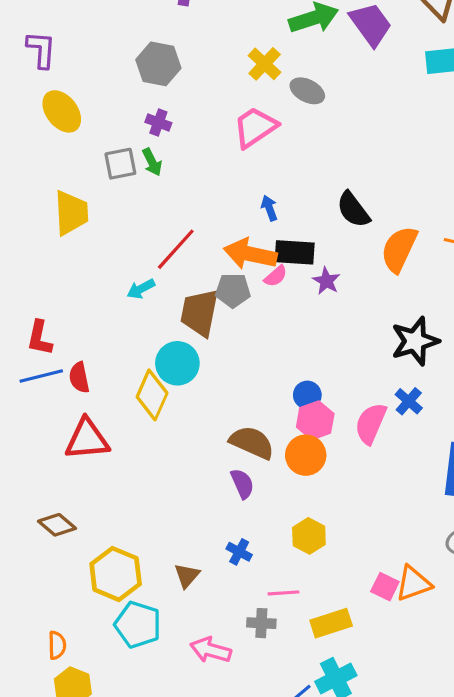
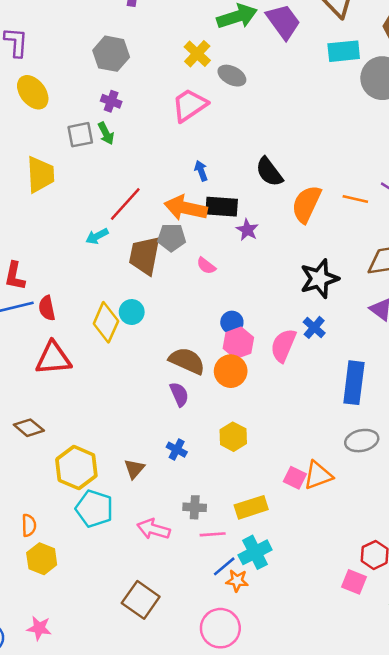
pink semicircle: (276, 276) -> (206, 266), moved, turned 78
cyan circle: (177, 363) -> (132, 312), moved, size x0.7
pink line: (284, 593) -> (213, 534), moved

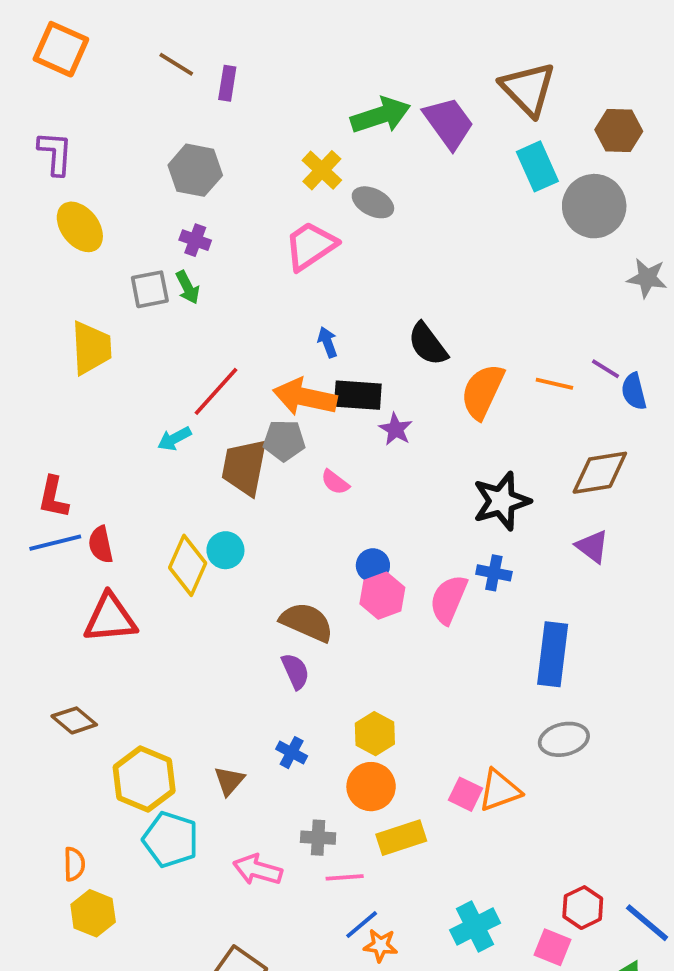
cyan rectangle: (344, 51) -> (537, 166), turned 72
blue cross: (314, 327) -> (494, 573), turned -30
orange circle: (231, 371) -> (371, 787), moved
cyan cross: (255, 552) -> (475, 926), moved

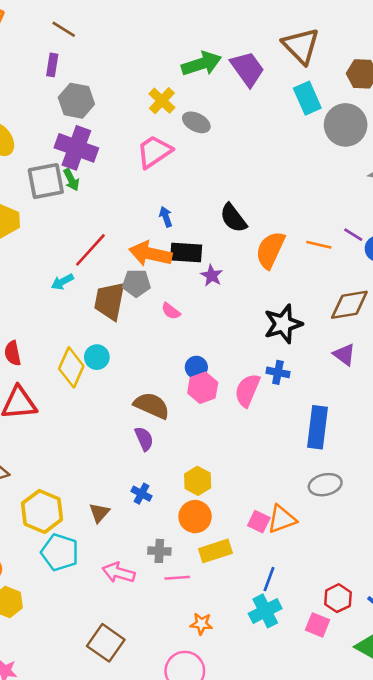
purple rectangle: (227, 83) -> (52, 65), moved
purple cross: (195, 240) -> (76, 148), size x2.0
gray square: (150, 289) -> (46, 181), size x1.4
blue line: (362, 925) -> (269, 579), moved, turned -30

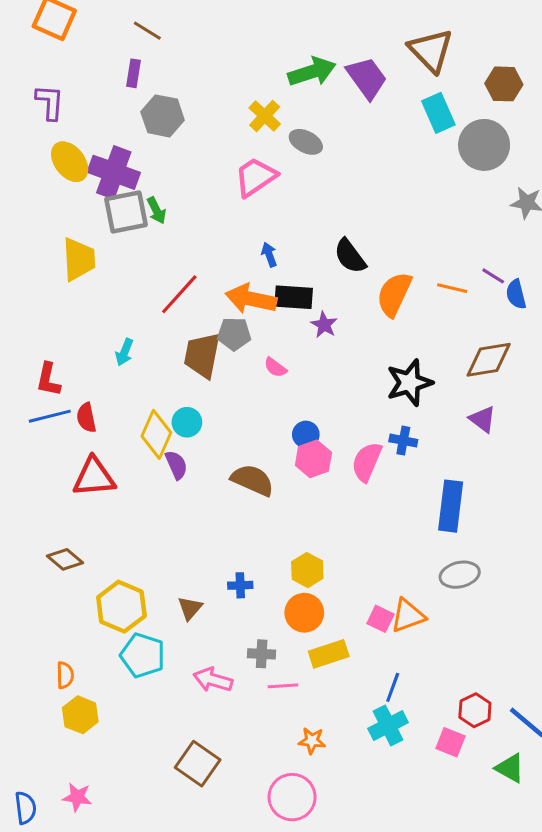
purple cross: (76, 148) -> (114, 172), moved
cyan arrow: (62, 282) -> (124, 352), moved, turned -40
purple semicircle: (144, 439) -> (176, 465), moved
blue cross: (141, 494) -> (240, 585), turned -30

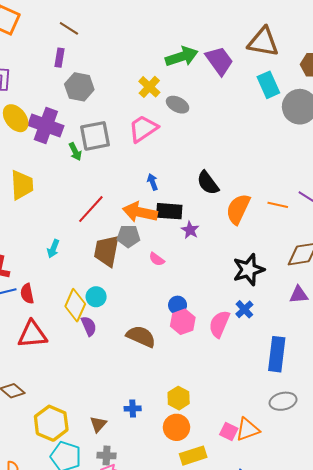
brown triangle: (431, 50) -> (263, 42), turned -36
gray square: (126, 212) -> (95, 136), moved
purple triangle: (483, 419) -> (299, 295), turned -42
blue cross: (403, 441) -> (244, 309), turned 36
gray cross: (262, 654) -> (107, 456), moved

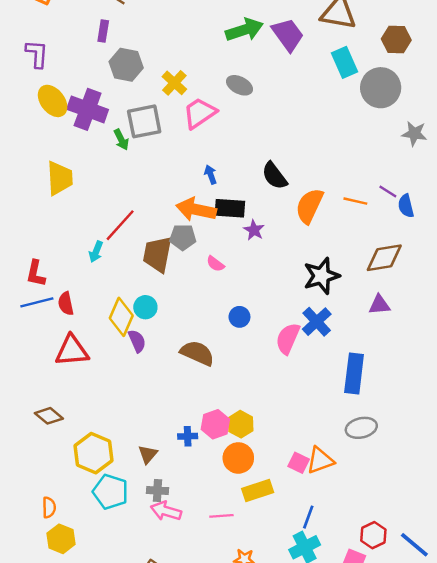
yellow cross: (149, 87) -> (174, 83), moved
red line: (91, 209) -> (120, 225), moved
blue cross: (244, 309) -> (317, 322), size x1.4
pink hexagon: (183, 322) -> (215, 424), moved

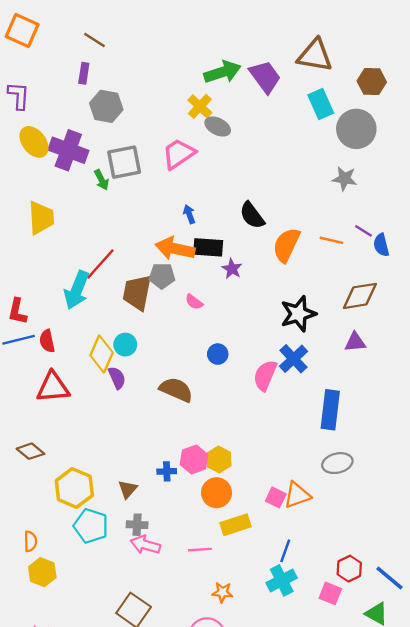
yellow cross: (174, 83) -> (200, 106), moved
gray star: (414, 134) -> (344, 179), moved
cyan arrow: (96, 252) -> (77, 290), size x1.8

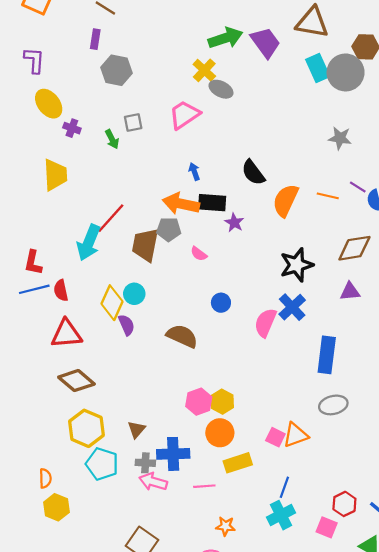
gray circle: (356, 129) -> (346, 72), moved
purple cross: (68, 150) -> (72, 128), moved, size x0.5
gray square: (124, 162) -> (133, 123), size x0.6
brown diamond: (30, 451) -> (76, 381), moved, size x1.4
blue cross: (167, 471) -> (173, 454), moved, size x1.8

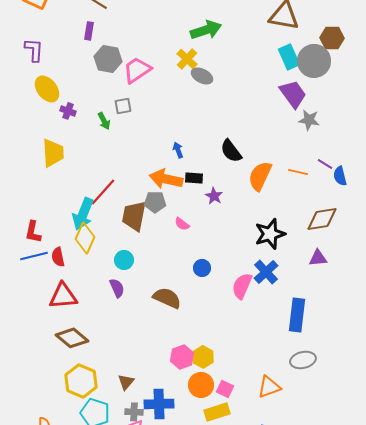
purple trapezoid: (265, 42) -> (293, 94), moved
pink trapezoid: (184, 115) -> (137, 70), moved
black rectangle: (212, 203) -> (194, 178), size x0.7
yellow diamond: (112, 303) -> (85, 238), moved
pink square: (275, 437) -> (225, 389), moved

